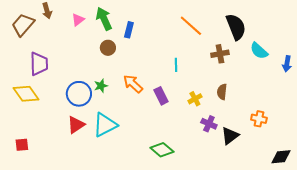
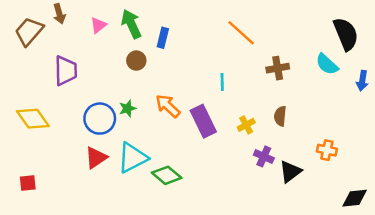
black semicircle: (236, 27) -> (346, 34), moved
purple trapezoid: (39, 64) -> (66, 71), moved
purple rectangle: (161, 96) -> (203, 121), size x1.4
green diamond: (162, 150) -> (167, 175), moved

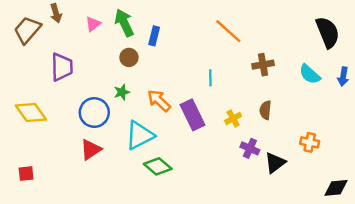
cyan semicircle: (327, 64) -> (310, 74), moved
green star: (127, 108) -> (122, 92), moved
cyan triangle: (133, 158) -> (140, 135), moved

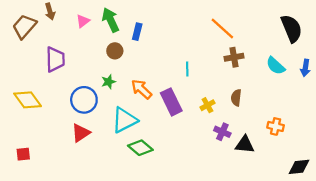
orange line: (228, 31) -> (222, 29), moved
black triangle: (275, 163) -> (245, 145), turned 42

